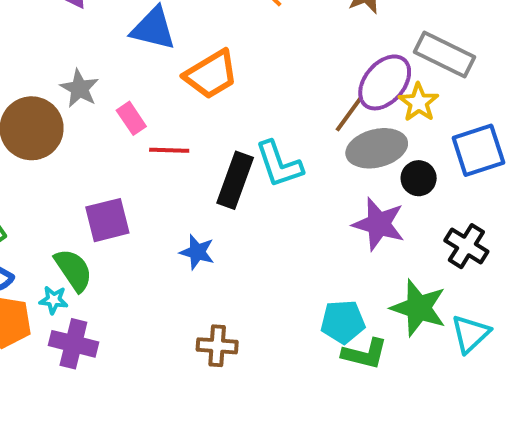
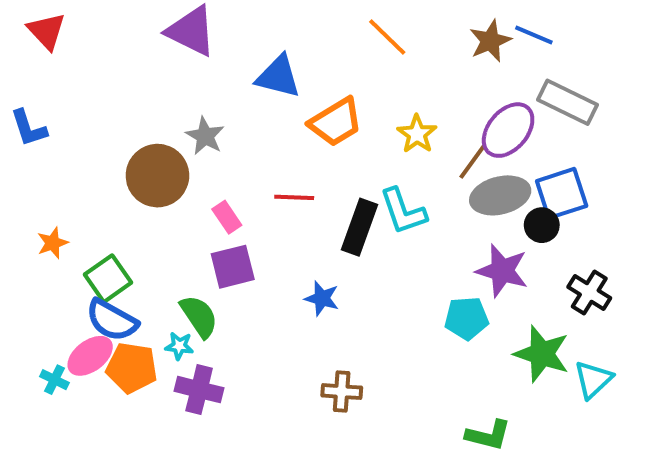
yellow star: (419, 102) -> (417, 134), moved
pink rectangle: (131, 118) -> (227, 217), moved
blue square: (478, 150) -> (562, 193), moved
cyan pentagon: (343, 322) -> (466, 318), moved
green L-shape: (365, 354) -> (488, 435), moved

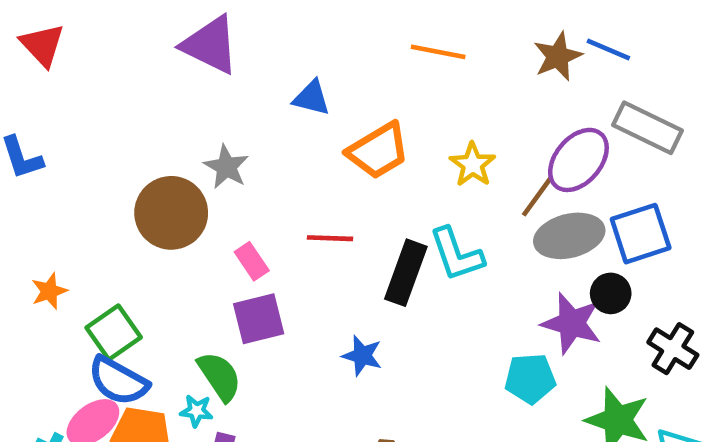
orange line: (387, 37) -> (438, 52), turned -33
blue triangle: (278, 77) -> (312, 98), size x0.7
black circle: (542, 225) -> (611, 293), moved

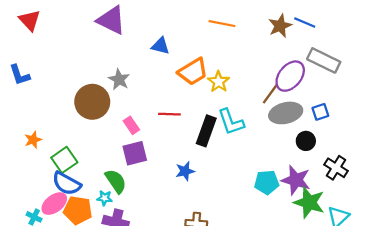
yellow star: (473, 165) -> (219, 82), moved
blue square: (641, 234) -> (320, 112), size x0.6
purple star: (572, 323) -> (296, 180), moved
blue star: (362, 356) -> (185, 171), turned -30

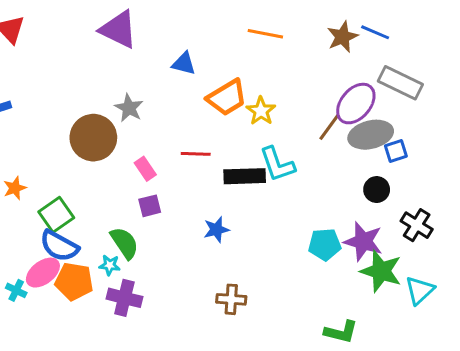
gray ellipse: (286, 113) -> (371, 135), moved
black rectangle: (206, 131) -> (245, 176), turned 68
purple square: (135, 153) -> (150, 206), size x0.7

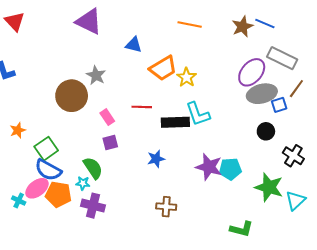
brown line: (329, 127) -> (296, 89), moved
purple star: (363, 241) -> (209, 167), moved

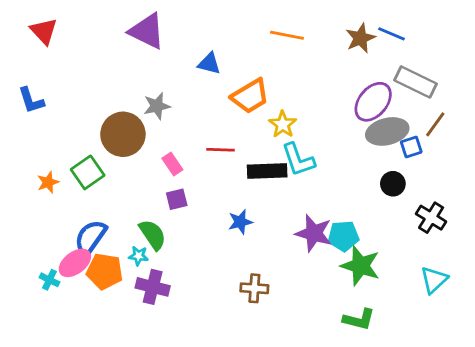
gray star: (96, 75) -> (157, 106), turned 30
yellow star: (187, 77) -> (283, 124), moved
green square: (46, 149) -> (88, 172), moved
blue semicircle: (48, 170) -> (90, 237), turned 96
green star: (269, 187) -> (360, 266), moved

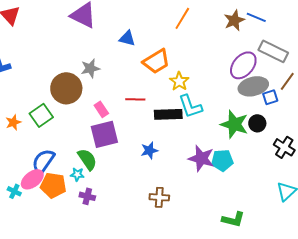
orange line: (287, 35) -> (182, 18), turned -70
purple square: (177, 199) -> (104, 134), size x1.8
green star: (360, 266) -> (234, 124), moved
purple cross: (153, 287) -> (87, 196), size x0.7

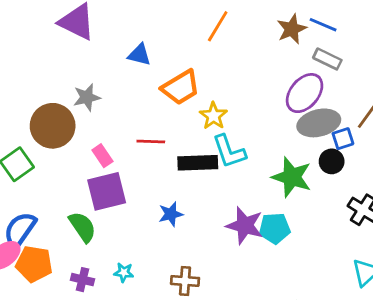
gray rectangle: (273, 51) -> (327, 59), moved, size x0.7
black circle: (257, 123) -> (332, 161), moved
cyan star: (77, 174) -> (124, 272), moved

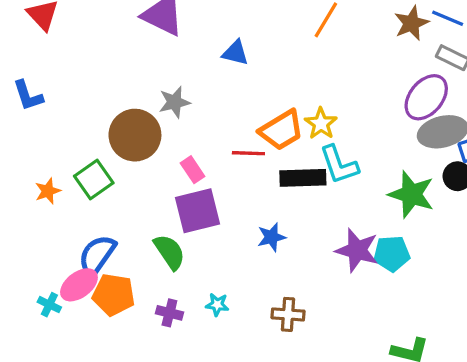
orange trapezoid: (181, 87) -> (281, 130), moved

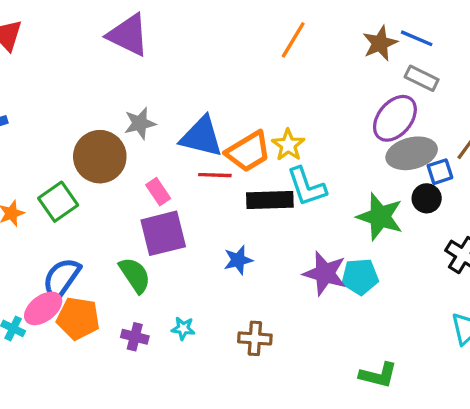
blue triangle: (235, 53) -> (202, 137), moved, size x1.6

